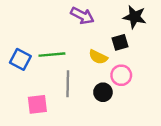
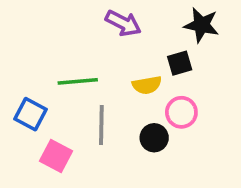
yellow semicircle: (98, 57) -> (147, 85), turned -36
blue square: (20, 59) -> (30, 114), moved
pink square: (37, 104) -> (56, 156), turned 35

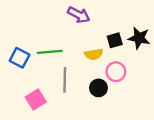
black star: (201, 25) -> (139, 38), moved
blue square: (30, 114) -> (20, 58), moved
pink square: (56, 156) -> (36, 100), turned 30

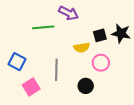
green line: (50, 52) -> (43, 27), moved
blue square: (20, 58) -> (17, 62), moved
black circle: (98, 88) -> (86, 86), moved

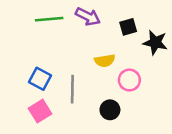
green line: (43, 27) -> (49, 19), moved
black square: (100, 35) -> (128, 27), moved
blue square: (17, 62) -> (40, 79), moved

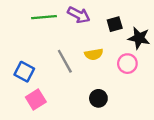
blue square: (40, 79) -> (24, 72), moved
pink circle: (129, 80) -> (127, 64), moved
gray line: (72, 89) -> (65, 61), moved, turned -30

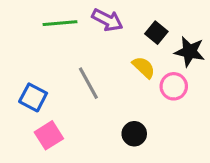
black square: (115, 24) -> (156, 33), turned -35
yellow semicircle: (94, 54) -> (144, 67), moved, turned -126

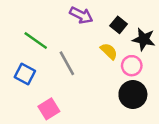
green line: (60, 23) -> (36, 40), moved, turned 40
black circle: (134, 134) -> (133, 94), moved, size x1.5
pink square: (49, 135) -> (49, 109), moved

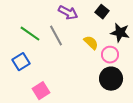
black square: (119, 25) -> (102, 12), moved
gray line: (67, 63) -> (56, 36), moved
blue square: (25, 74) -> (21, 62), turned 30

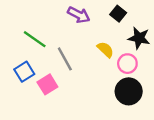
gray line: (56, 36) -> (65, 59), moved
pink square: (41, 91) -> (47, 84), moved

